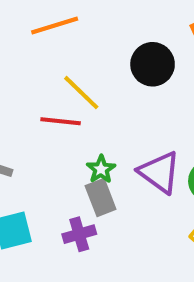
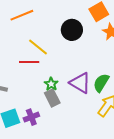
purple cross: (79, 234) -> (31, 117), moved

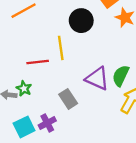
yellow line: (38, 47) -> (61, 48), moved, turned 50
green star: (51, 84) -> (24, 89), moved

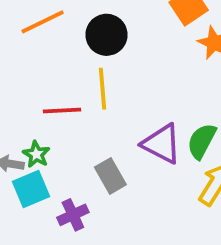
black circle: (81, 21) -> (107, 35), moved
cyan square: (24, 127) -> (31, 189), moved

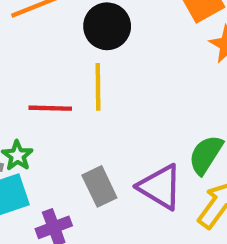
purple triangle: (162, 144) -> (160, 187), moved

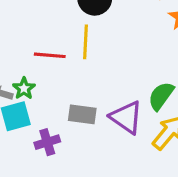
gray rectangle: (99, 186) -> (82, 114), turned -60

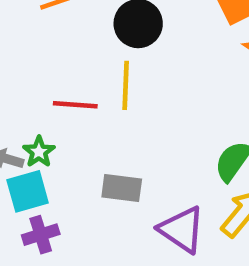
purple triangle: (126, 117) -> (182, 230), moved
purple cross: (47, 142) -> (41, 235), moved

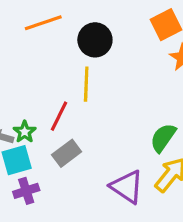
red line: (75, 105) -> (59, 116), moved, turned -68
gray rectangle: (122, 188) -> (67, 153), moved, turned -44

